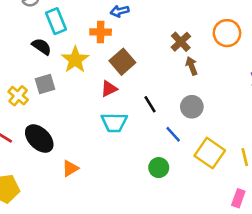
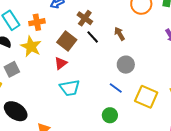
orange cross: (101, 32) -> (37, 22), moved
brown cross: (181, 42) -> (85, 18), moved
black line: (150, 104) -> (93, 37), moved

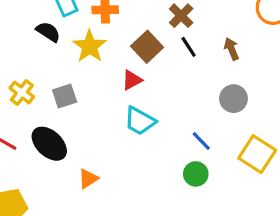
gray square: (12, 69) -> (65, 96), moved
cyan trapezoid: (70, 88) -> (140, 121), turned 30
blue line: (116, 88) -> (201, 141), moved

